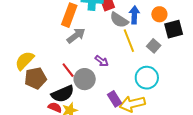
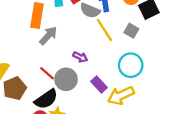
purple rectangle: (115, 99) -> (99, 85), moved

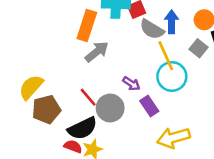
gray square: (131, 31) -> (198, 48), moved
cyan circle: (131, 65) -> (172, 77), moved
purple rectangle: (99, 85) -> (149, 106), moved

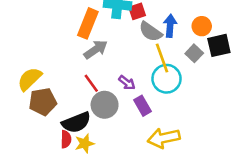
red line: (88, 97) -> (91, 83), moved
red semicircle: (73, 146) -> (66, 139), turned 66

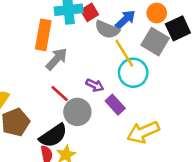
blue arrow: (170, 26) -> (125, 20), turned 55
gray square: (194, 53) -> (155, 42), size x1.5

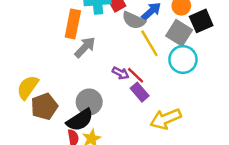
cyan circle: (133, 73) -> (183, 60), moved
red line: (60, 94) -> (136, 75), moved
gray circle: (77, 112) -> (89, 102), moved

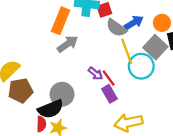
cyan circle: (183, 60) -> (141, 66), moved

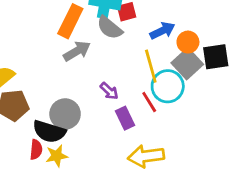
orange circle: (162, 23) -> (188, 42), moved
gray semicircle: (116, 28) -> (110, 28), moved
red line: (109, 78) -> (149, 102), moved
black semicircle: (51, 109) -> (49, 132), turned 35

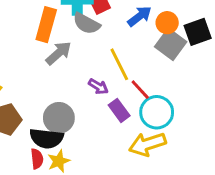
yellow line: (151, 66) -> (119, 64), moved
cyan circle: (168, 86) -> (157, 112), moved

